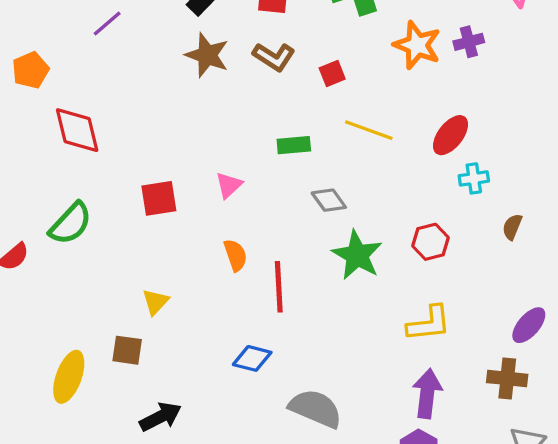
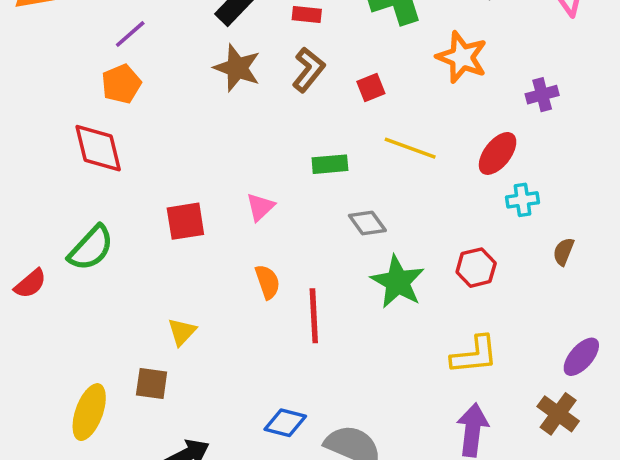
purple cross: (469, 42) -> (542, 95), moved
brown L-shape: (274, 57) -> (309, 70), turned -84
orange pentagon: (30, 70) -> (121, 84), moved
blue diamond: (252, 358) -> (285, 423), moved
brown cross: (507, 378) -> (558, 414), turned 30

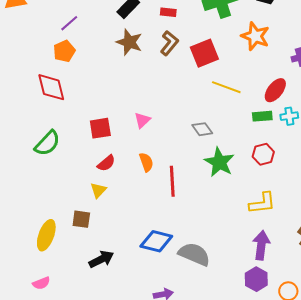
red square: (371, 88) -> (204, 53), size x1.8
green rectangle: (330, 164) -> (262, 116), moved
red semicircle: (30, 284) -> (106, 163), moved
blue diamond: (285, 423) -> (156, 241), size x1.4

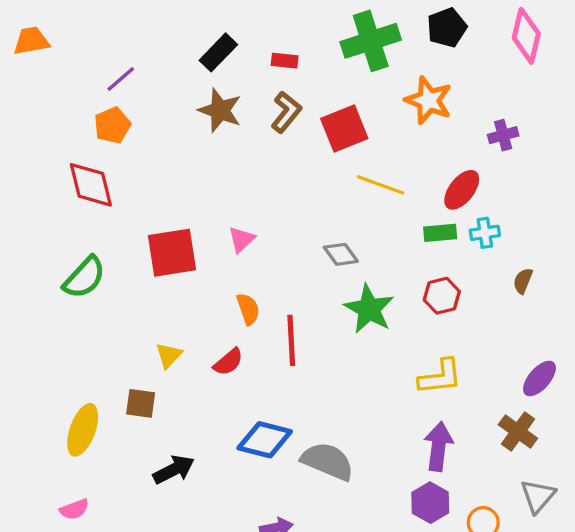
red square: (100, 128) -> (172, 253), size x1.4
red semicircle: (106, 163) -> (228, 362), moved

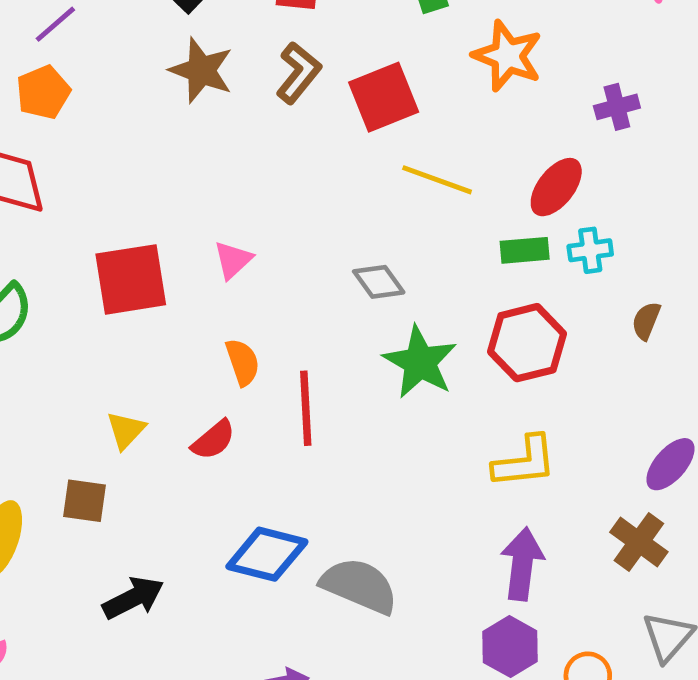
red hexagon: (442, 296) -> (527, 343), size x1.4

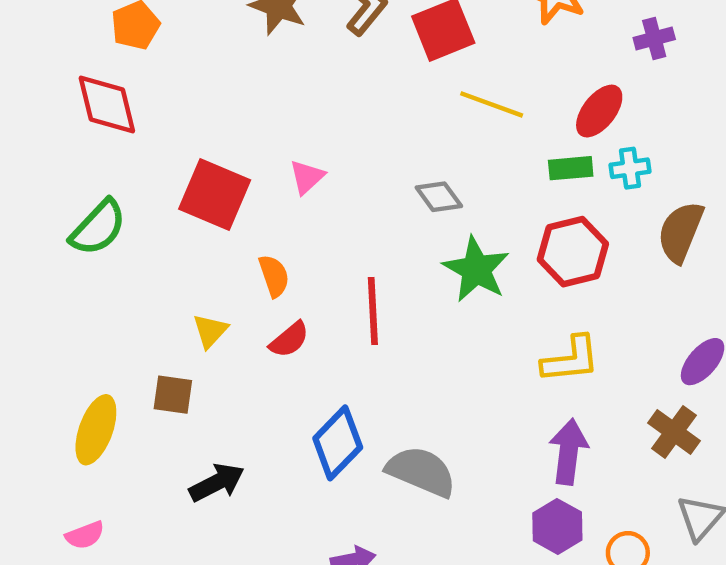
red square: (131, 279) -> (215, 195), turned 32
brown semicircle: (646, 321) -> (681, 232), size x1.8
orange semicircle: (243, 362) -> (274, 276), moved
blue diamond: (267, 554) -> (338, 443), turned -60

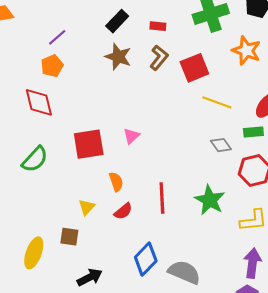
red square: (215, 195) -> (89, 144), turned -32
gray diamond: (439, 197) -> (221, 145), moved
green star: (476, 269) -> (210, 200), moved

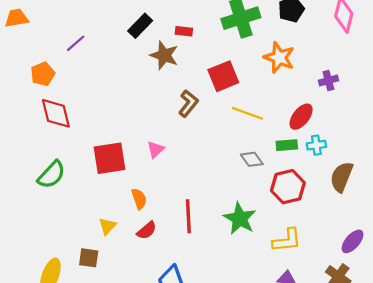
brown star: (118, 57) -> (164, 55), moved
brown L-shape: (159, 58) -> (188, 103), moved
orange pentagon: (52, 66) -> (43, 74), moved

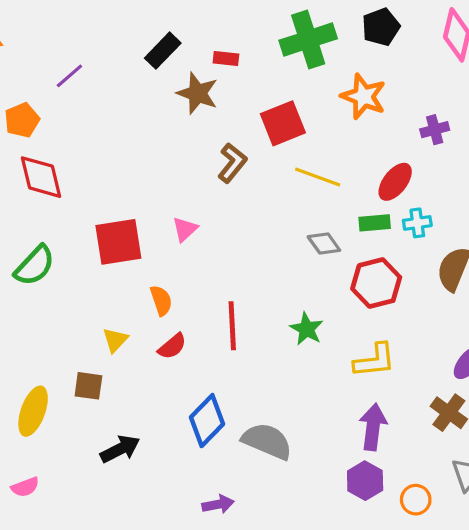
green star: (240, 218) -> (307, 329), size x0.7

